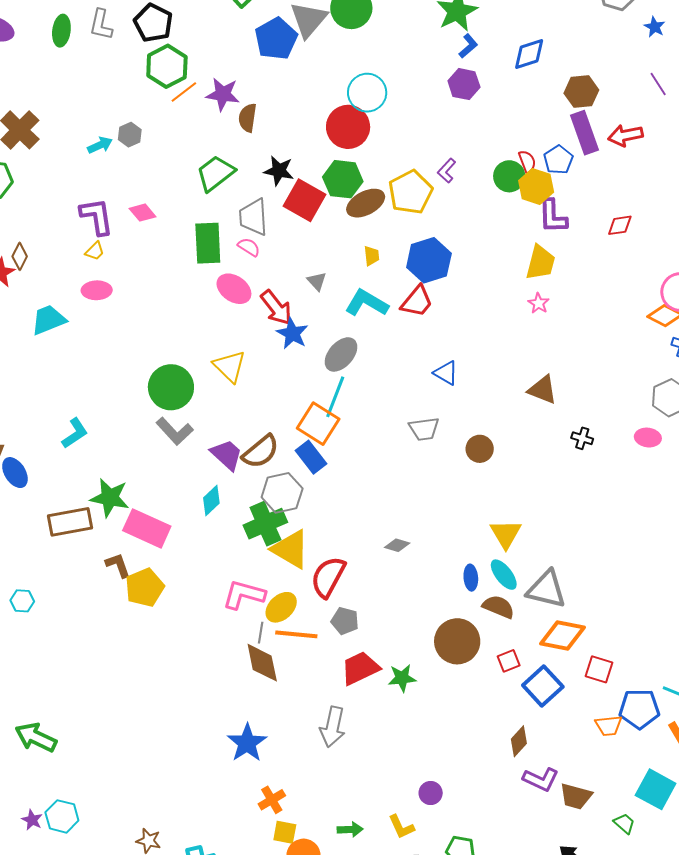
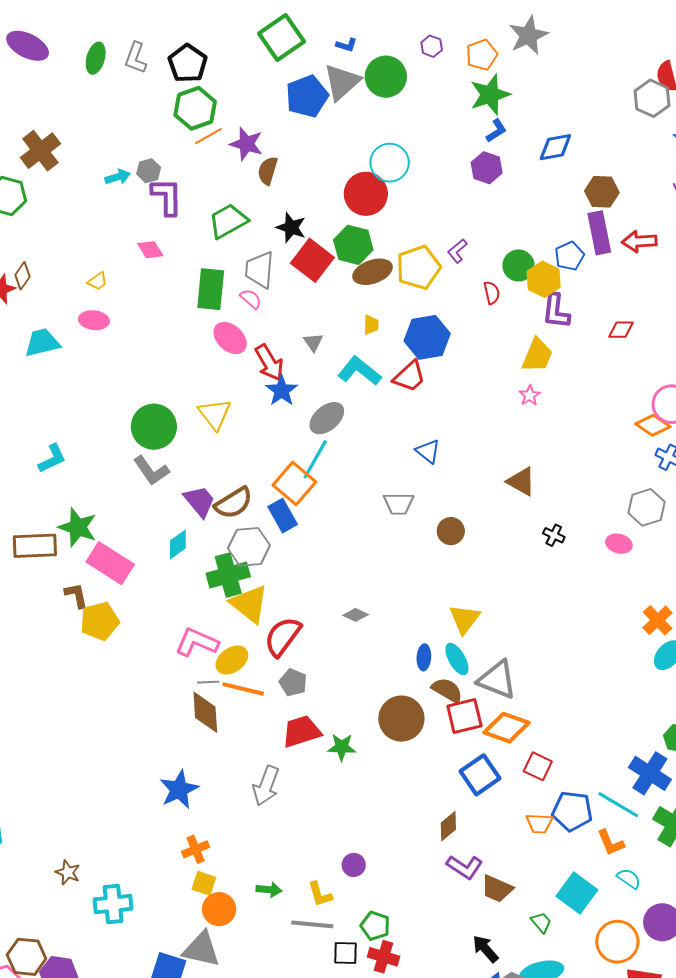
red semicircle: (527, 161) -> (492, 293), moved
purple L-shape: (97, 216) -> (167, 197), moved
gray line: (261, 633) -> (208, 682), turned 70
red square: (509, 661) -> (464, 716), moved, size x1.6

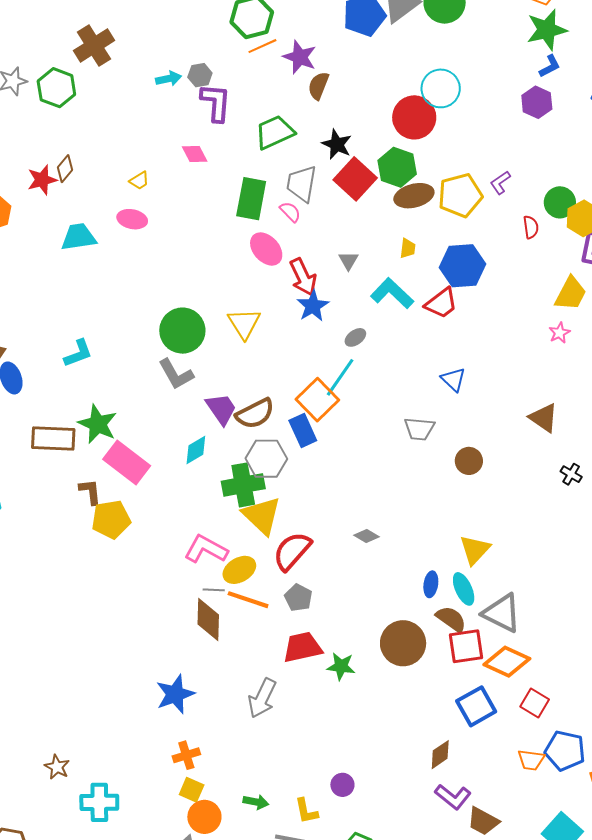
gray ellipse: (327, 418) -> (355, 337), size x0.6

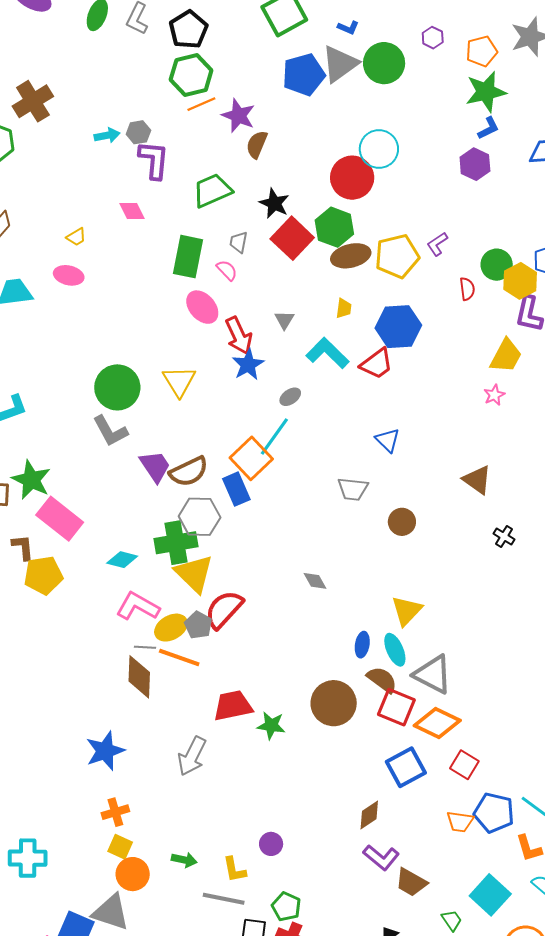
gray trapezoid: (302, 184) -> (239, 242), size x0.6
cyan diamond: (196, 450) -> (122, 560), moved, turned 44
gray diamond: (367, 536) -> (315, 581), moved, turned 30
gray pentagon: (298, 598) -> (198, 625), moved
red square: (466, 646) -> (396, 707), turned 30

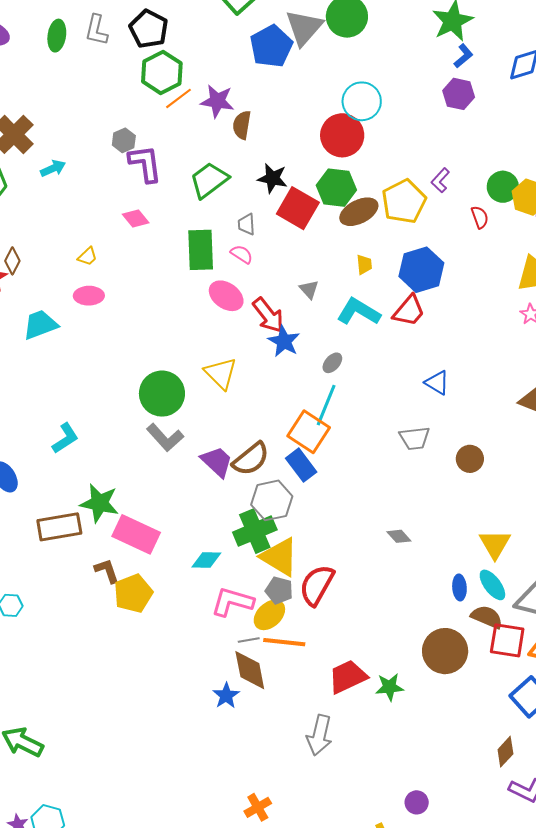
cyan arrow: (107, 135) -> (53, 168), moved
gray pentagon: (198, 625) -> (279, 590), moved
blue star: (105, 751) -> (226, 696), moved, size x0.7

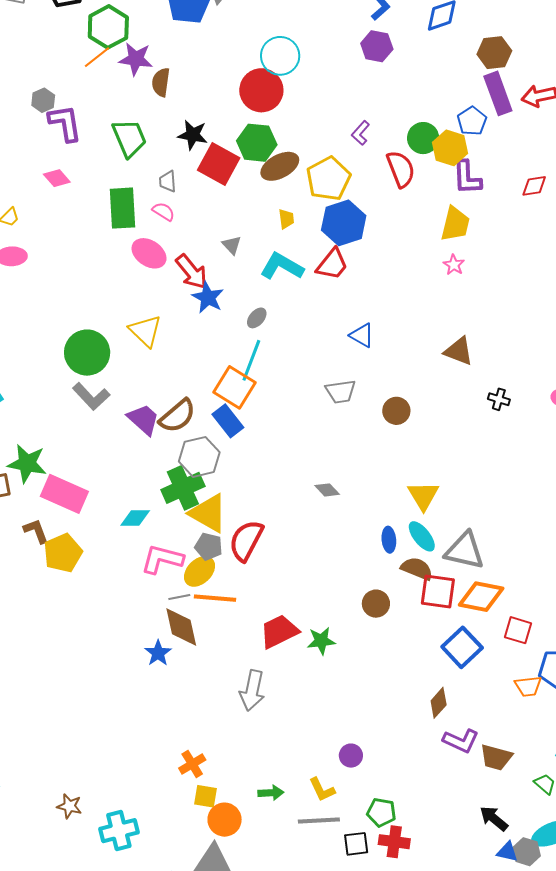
green hexagon: (162, 72) -> (108, 27), moved
green trapezoid: (209, 180) -> (129, 138), turned 105
yellow pentagon: (404, 201) -> (328, 179), moved
red semicircle: (480, 217) -> (401, 169), size x1.6
brown circle: (445, 651) -> (376, 604), size x0.6

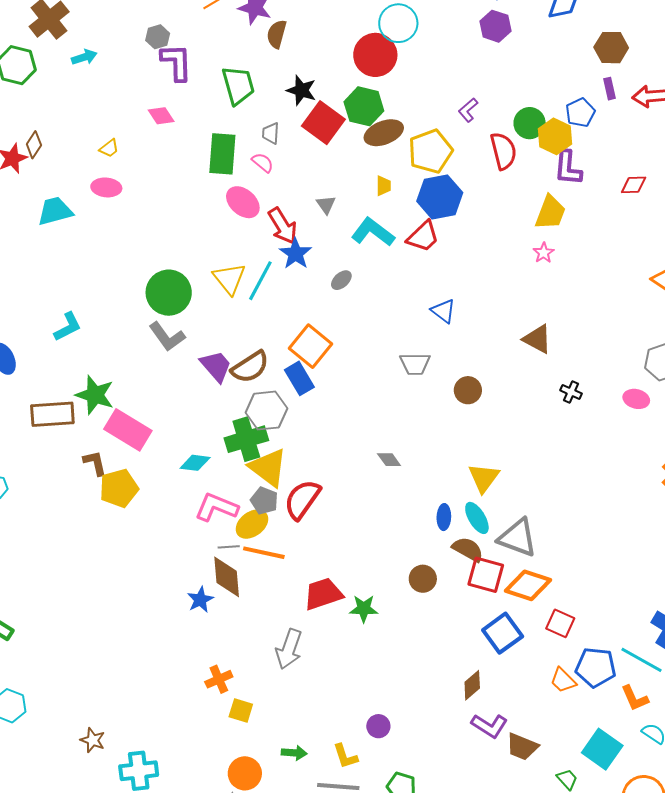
purple rectangle: (498, 93) -> (609, 89), size x0.5
cyan line: (251, 360) -> (260, 281), moved
orange trapezoid: (528, 686) -> (563, 680), turned 44
orange cross: (192, 764) -> (219, 679), moved
yellow square: (206, 796) -> (241, 710), moved

